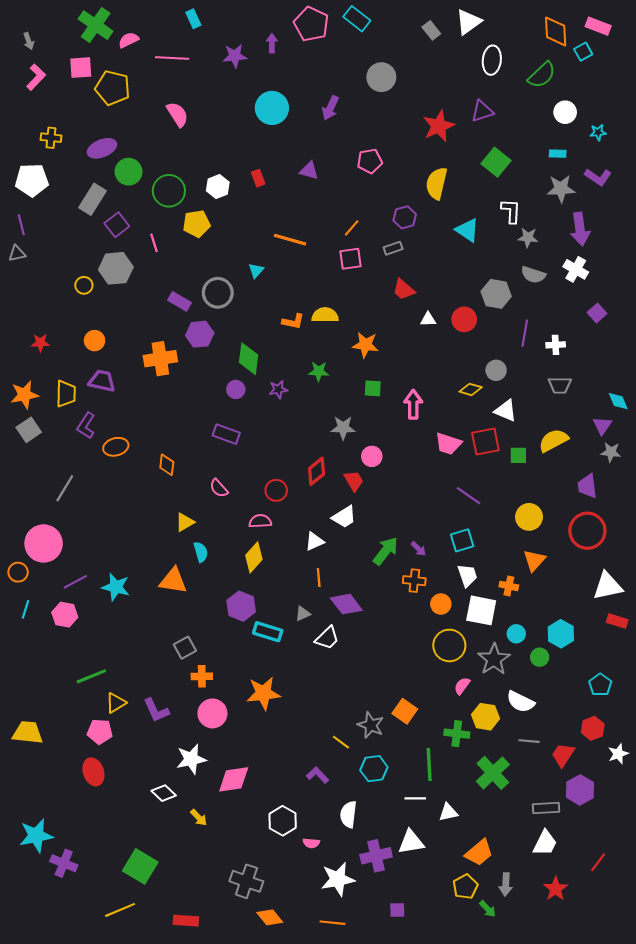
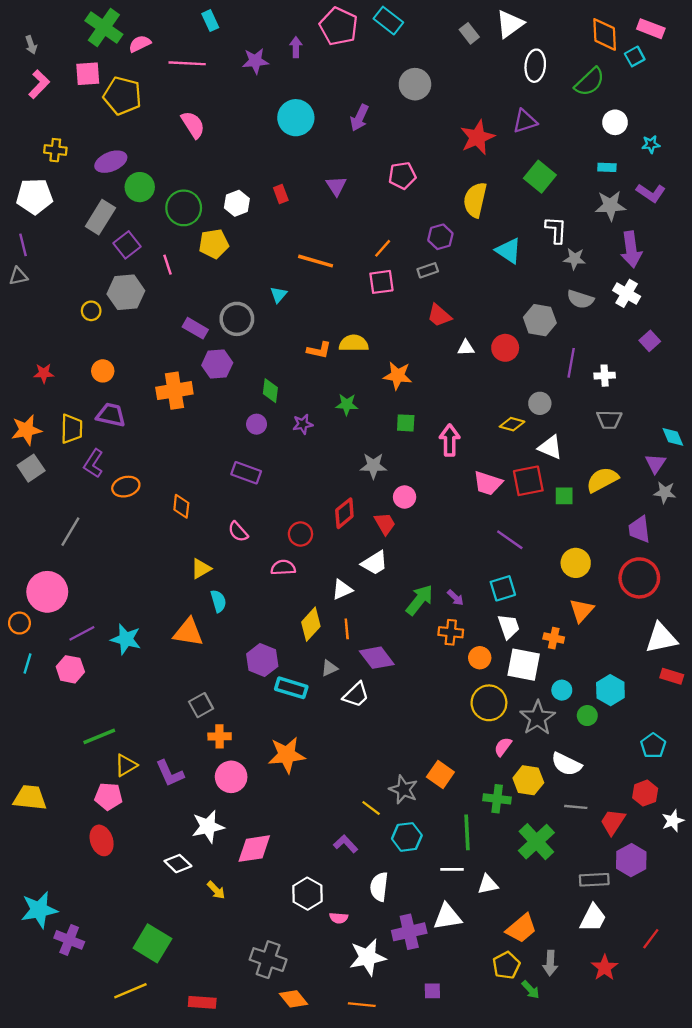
purple triangle: (309, 171) -> (336, 186), turned 42
green diamond: (249, 359) -> (270, 391), size x0.7
yellow diamond: (254, 557) -> (311, 624), moved

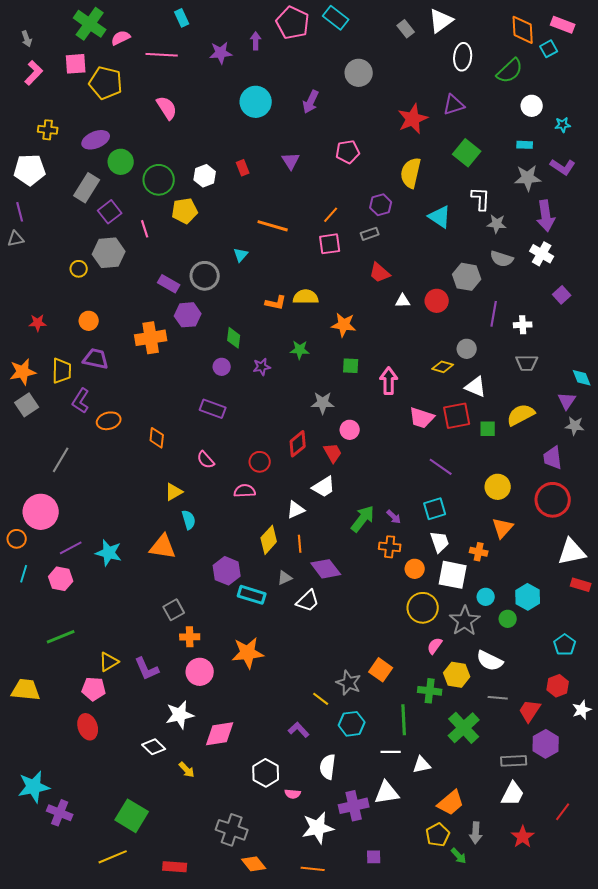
green line: (99, 736) -> (61, 637), moved

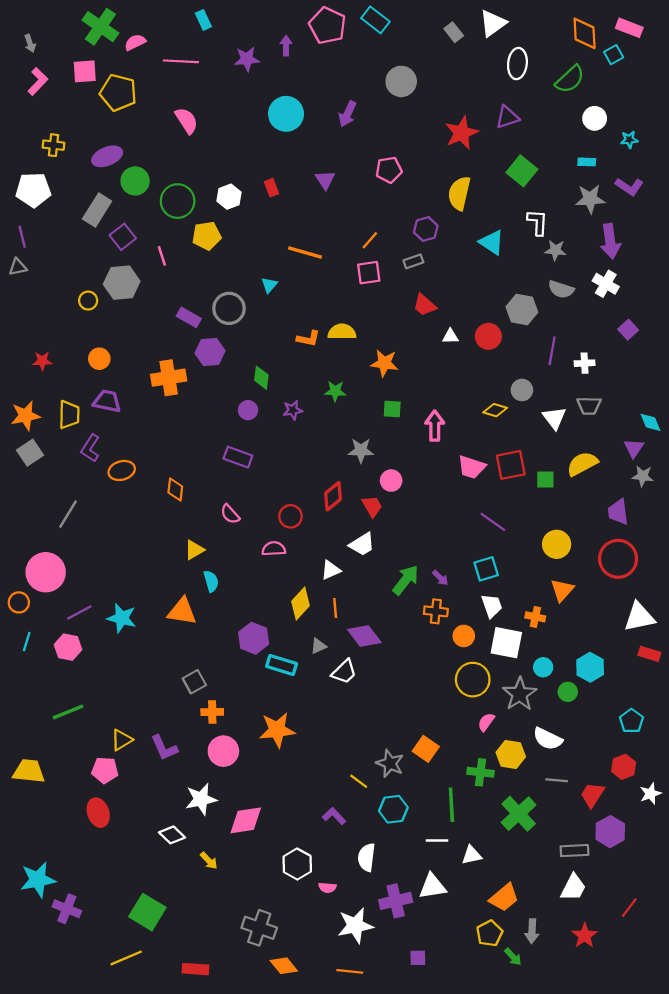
white triangle: (476, 387) -> (554, 418), moved, turned 30

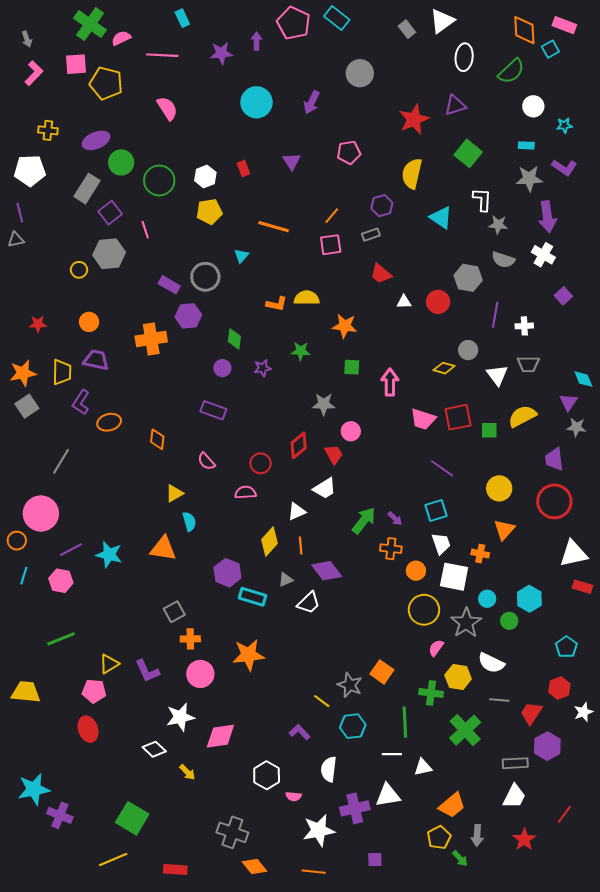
yellow pentagon: (207, 236) -> (209, 212), moved

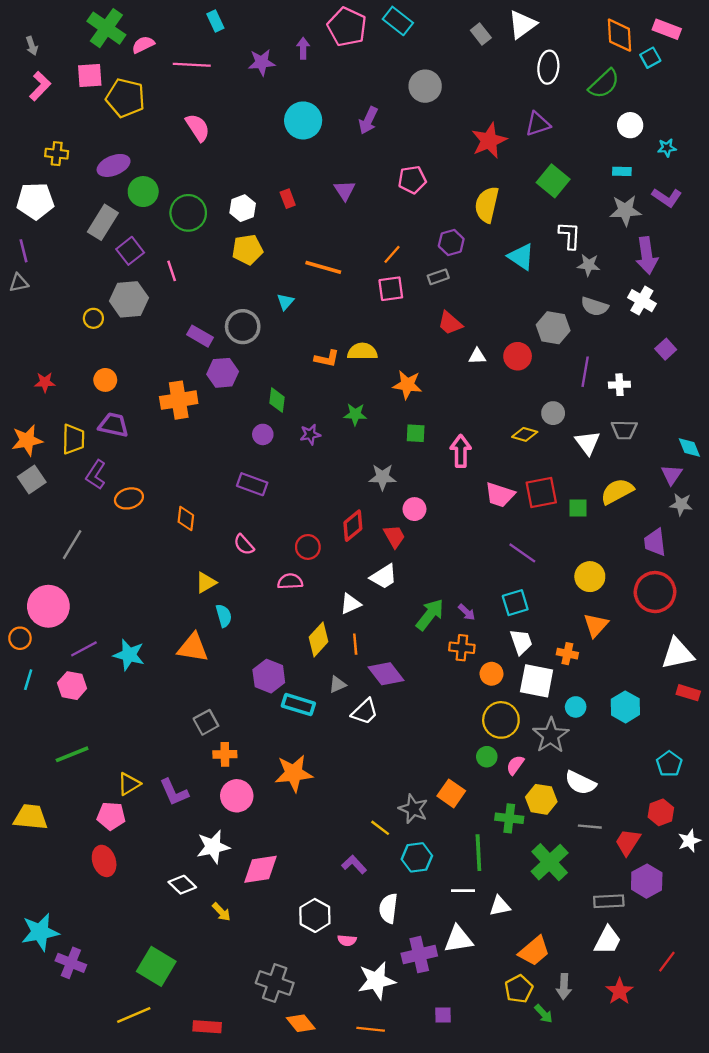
green circle: (509, 621) -> (487, 757), moved

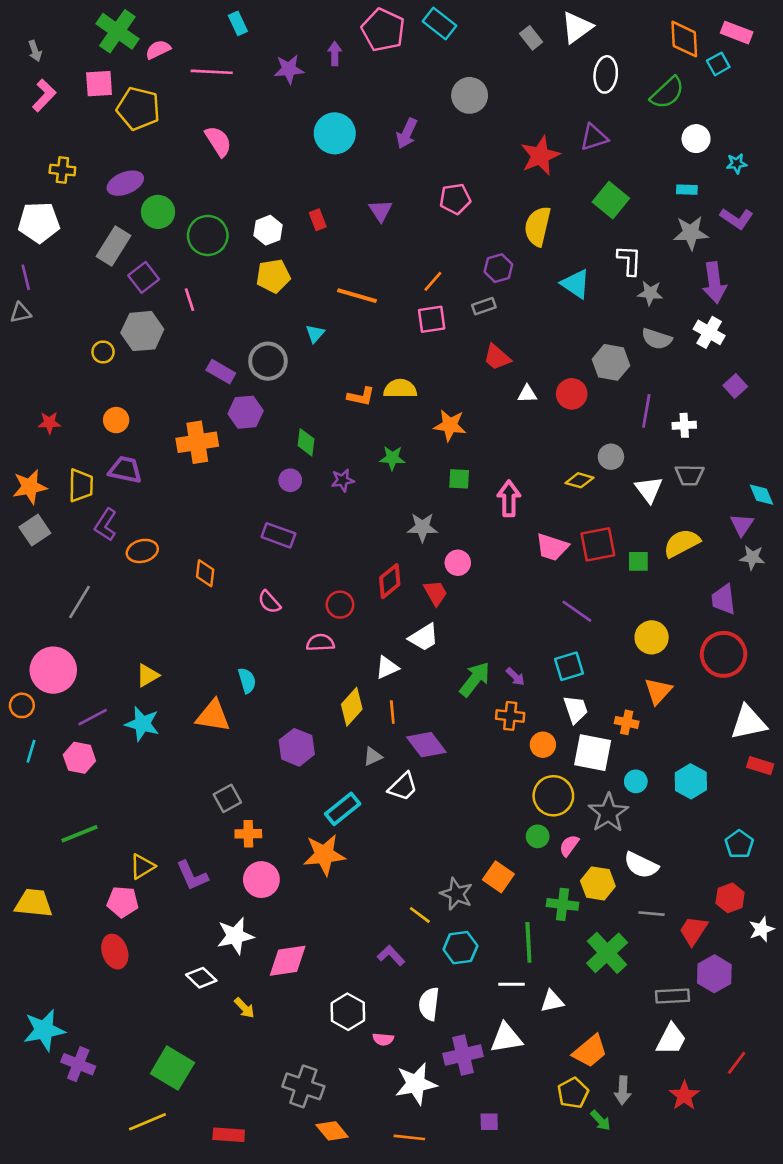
yellow triangle: (206, 583) -> (148, 675), moved
cyan rectangle: (298, 705) -> (343, 809), moved, turned -56

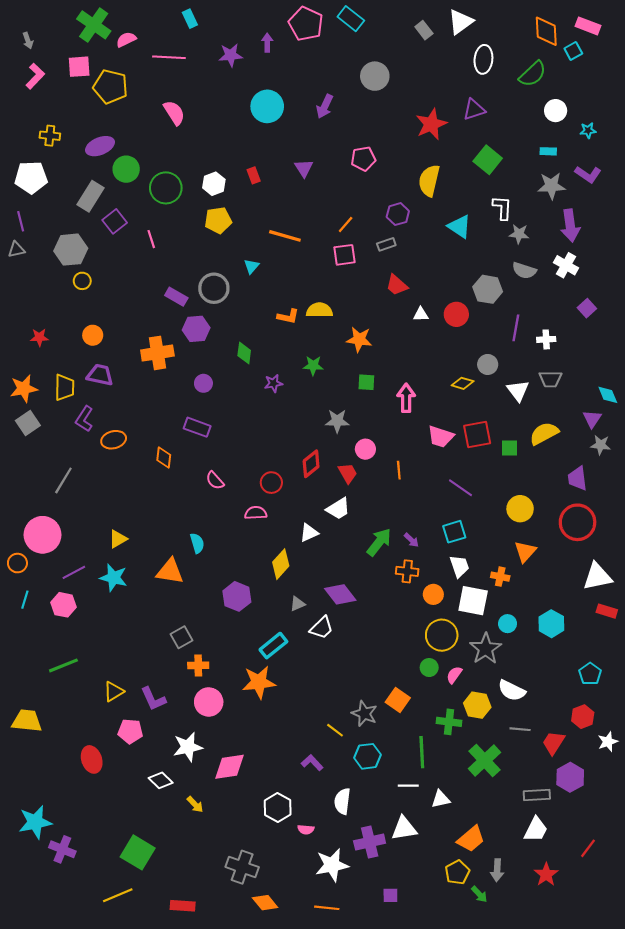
gray hexagon: (142, 331) -> (71, 250), moved
purple circle: (290, 480) -> (203, 383), moved
purple rectangle: (278, 535) -> (197, 427), moved
orange line: (392, 712) -> (399, 470), moved
pink pentagon: (123, 902) -> (130, 731), moved

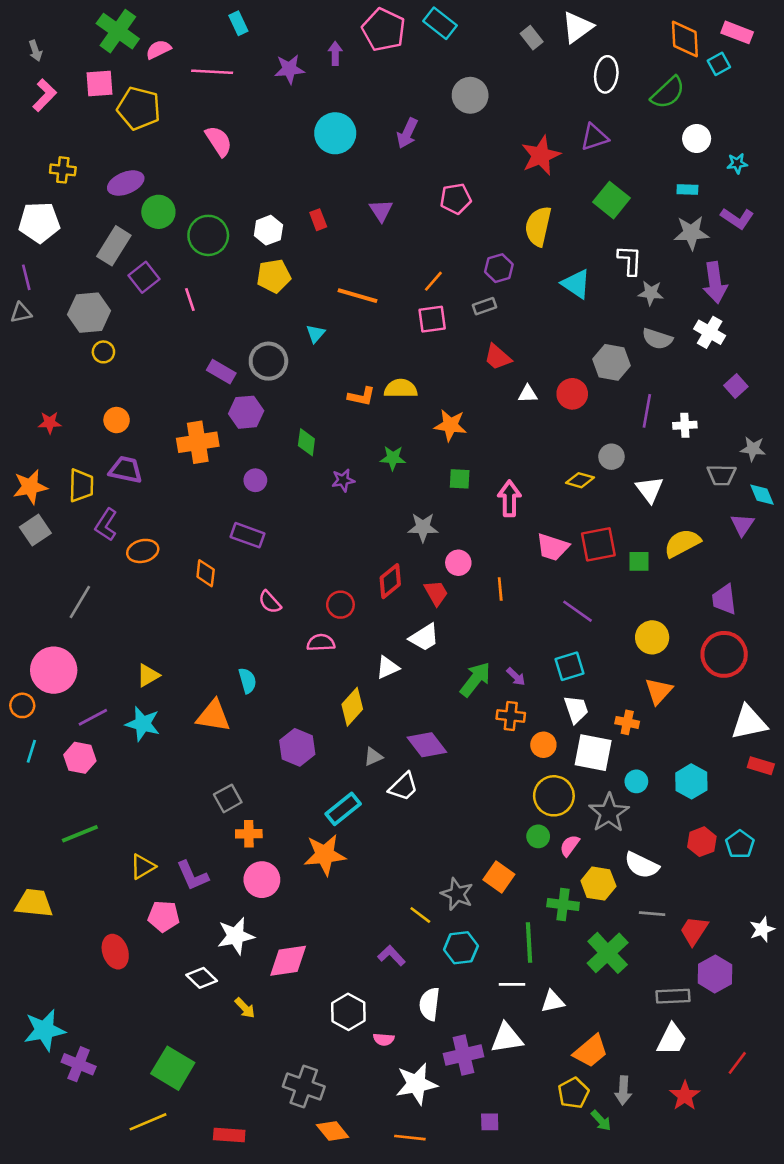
gray trapezoid: (550, 379) -> (721, 475), moved
gray star: (601, 445) -> (753, 449), moved
red hexagon: (583, 717) -> (702, 842), moved

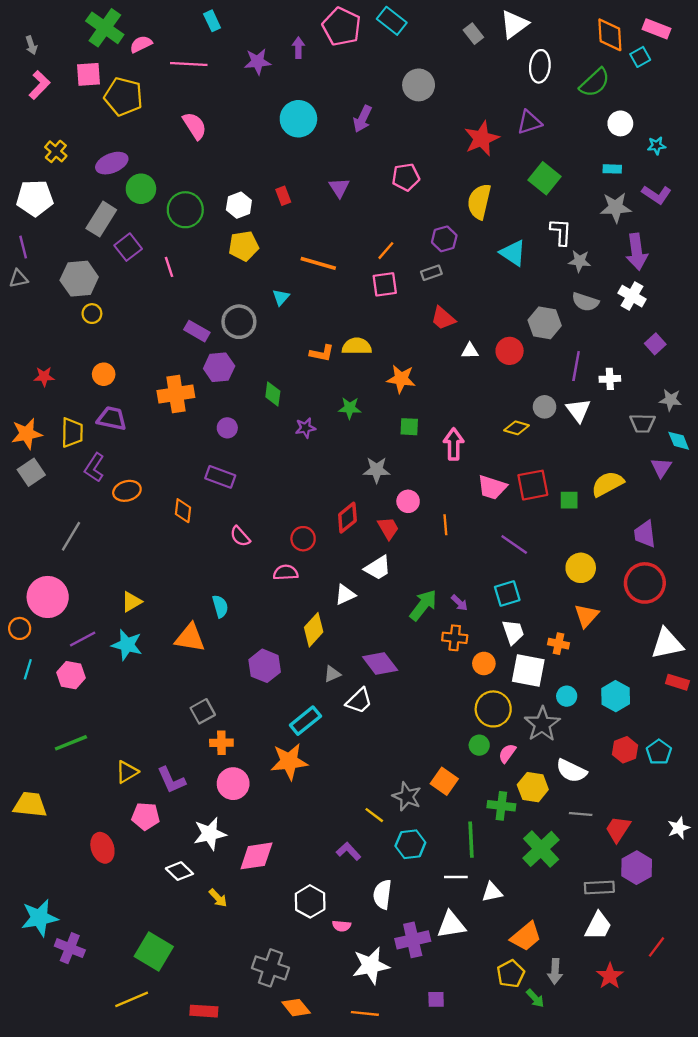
yellow cross: (63, 170) -> (56, 151), turned 35
white triangle: (649, 489) -> (578, 410), moved

